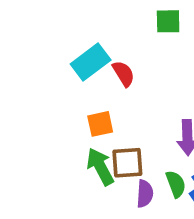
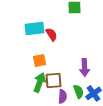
cyan rectangle: (91, 62) -> (34, 28), turned 30
green arrow: (100, 167) -> (40, 82), turned 48

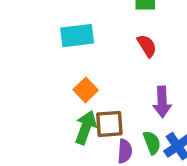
red semicircle: (52, 34) -> (147, 46), moved
orange square: (40, 60) -> (86, 90), turned -32

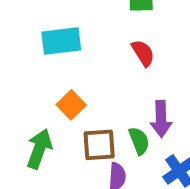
green arrow: (86, 127) -> (39, 149), moved
green semicircle: (152, 143) -> (139, 141), moved

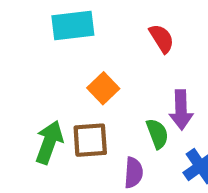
orange square: (71, 105) -> (103, 88), moved
brown square: (99, 145) -> (90, 140), moved

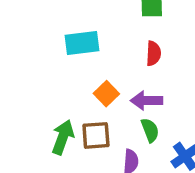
red semicircle: (162, 38) -> (153, 53), turned 35
purple arrow: (181, 110) -> (147, 101), moved, turned 92

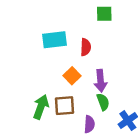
red semicircle: (153, 53) -> (86, 47), moved
purple arrow: (147, 101) -> (101, 81), turned -95

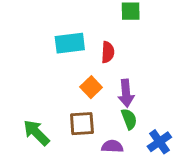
green arrow: (41, 107) -> (36, 133), moved, turned -65
purple semicircle: (89, 124) -> (112, 146), turned -91

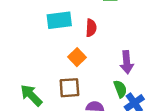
purple arrow: (126, 93) -> (127, 62), moved
green semicircle: (129, 119) -> (120, 89), moved

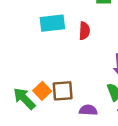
orange square: (77, 57) -> (42, 91), moved

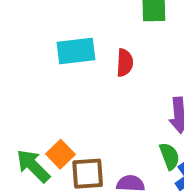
brown square: (63, 91) -> (88, 174), moved

